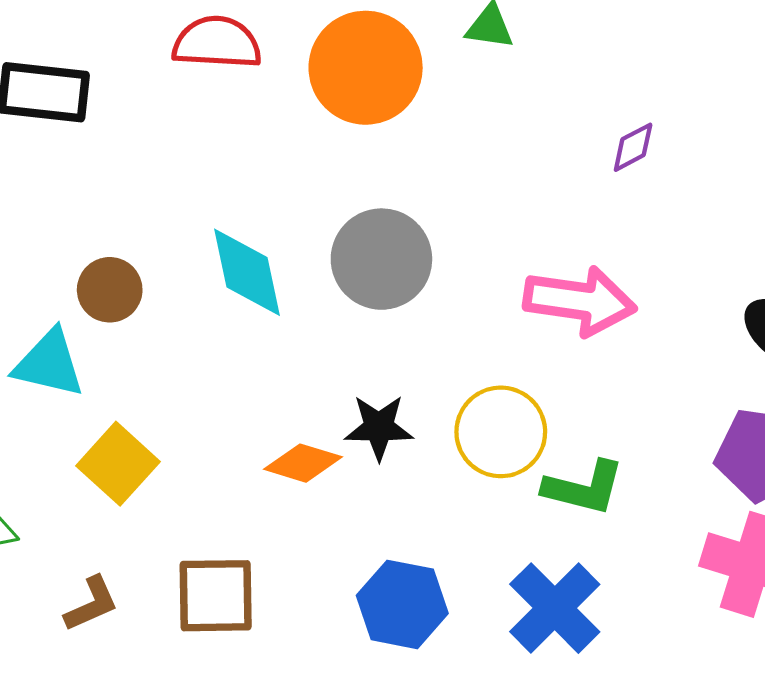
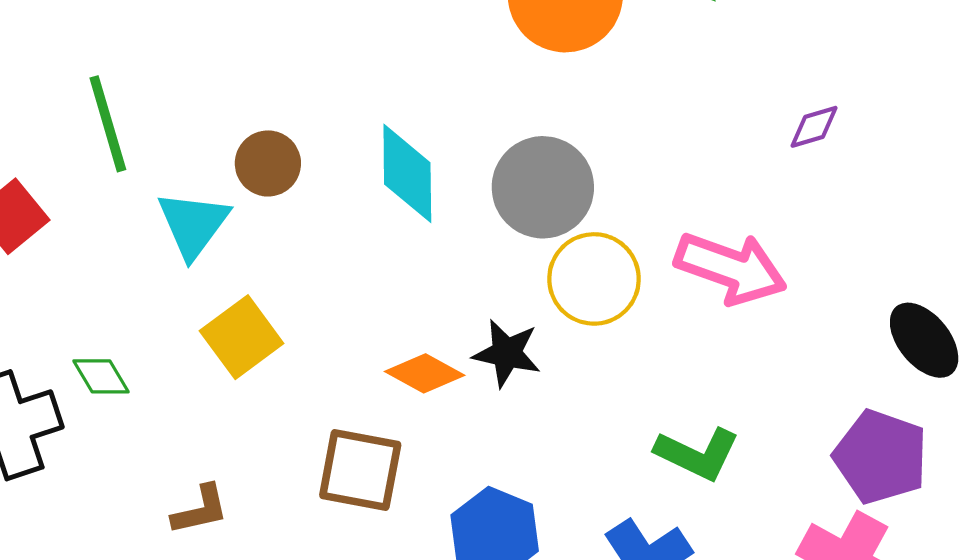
cyan triangle: (49, 364) -> (193, 224), turned 42
yellow circle: (501, 432) -> (594, 279), moved
brown square: (216, 596) -> (360, 470), moved
brown L-shape: (91, 604) -> (200, 510), moved

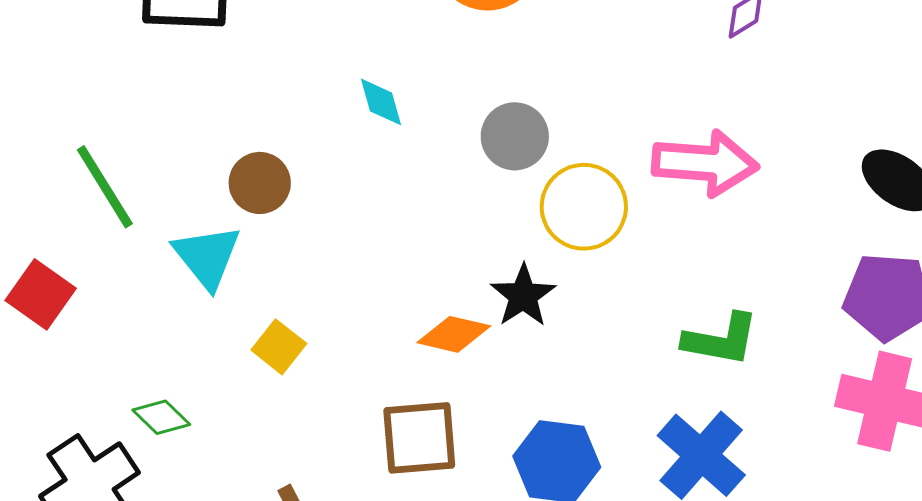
cyan diamond: (407, 173) -> (381, 102), moved, size x0.6
gray circle: (543, 187) -> (515, 136), size x0.7
yellow square: (242, 337) -> (279, 347), size x0.7
black star: (507, 353) -> (523, 296), turned -30

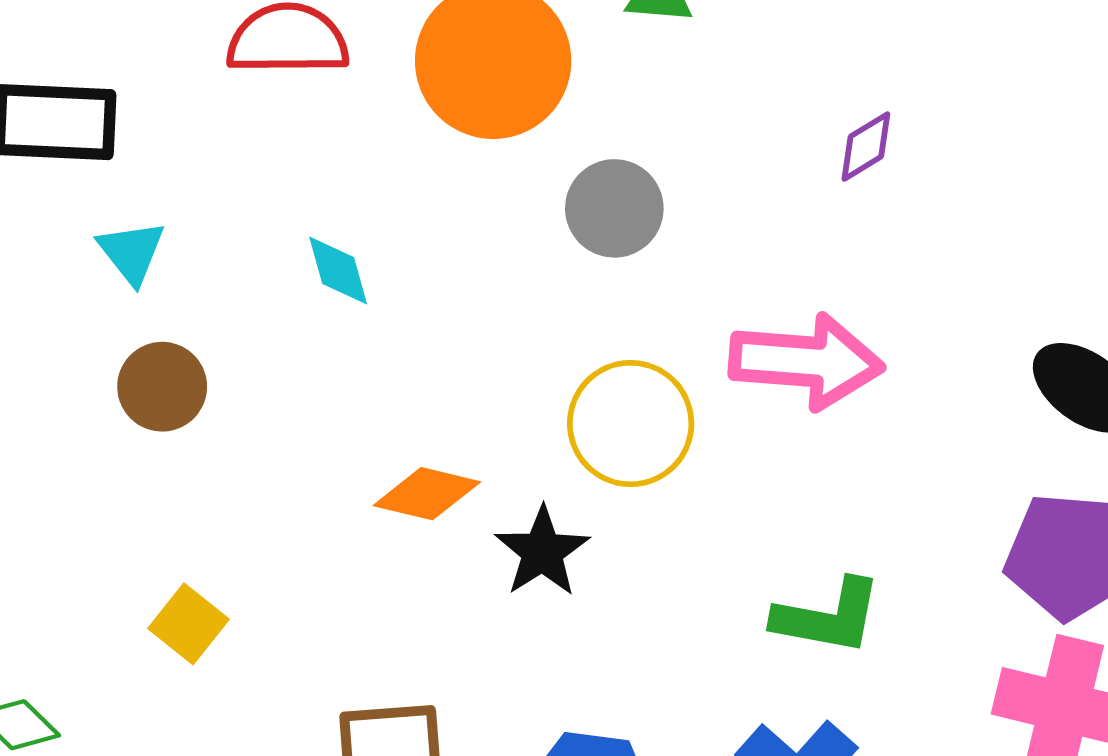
gray circle: (515, 136) -> (614, 208), moved
cyan triangle: (207, 257) -> (132, 252), moved, size x0.7
orange diamond: (454, 334) -> (427, 494), moved

